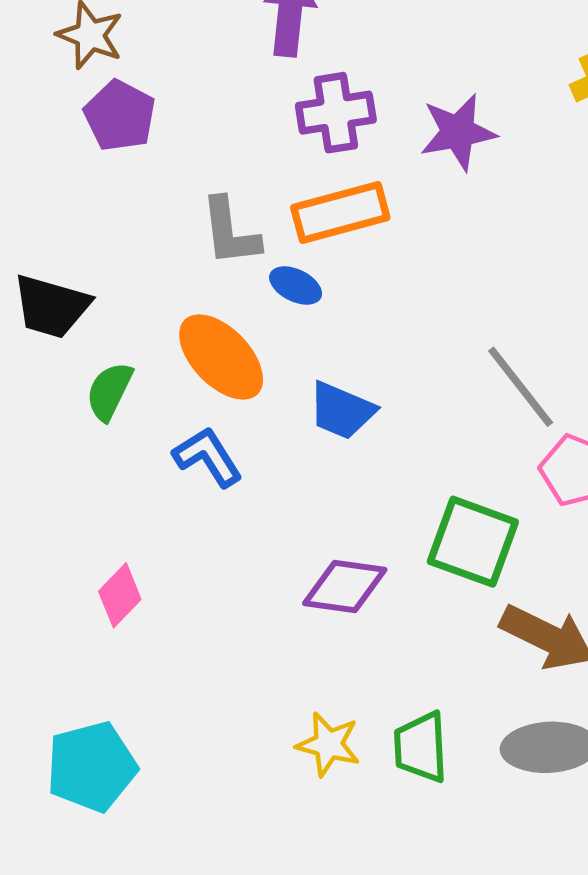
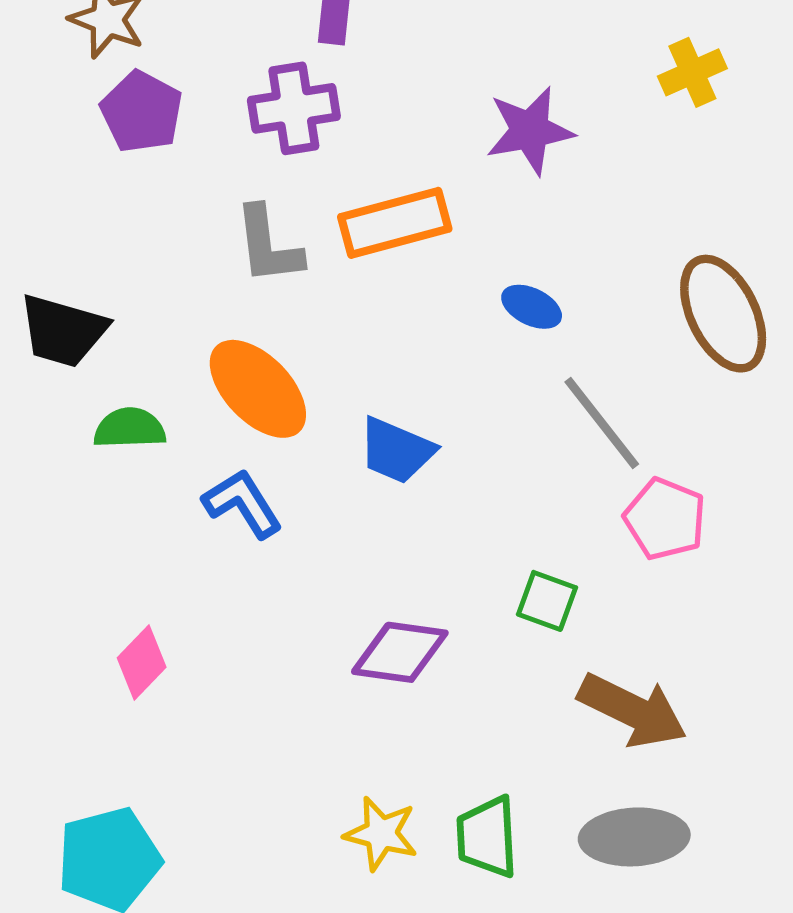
purple cross: (336, 113) -> (294, 108), moved
blue ellipse: (296, 285) -> (532, 307), moved
green semicircle: (109, 391) -> (130, 428), turned 62
green square: (473, 542) -> (547, 601), size x0.6

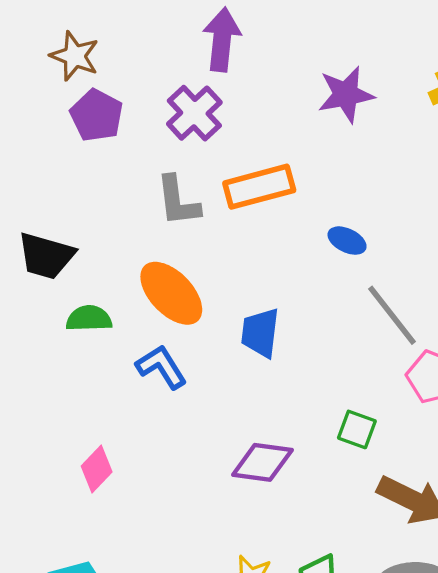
purple cross: (294, 108) -> (194, 113), turned -34
purple star: (530, 131) -> (346, 94), moved
blue trapezoid: (396, 450) -> (260, 333), turned 74

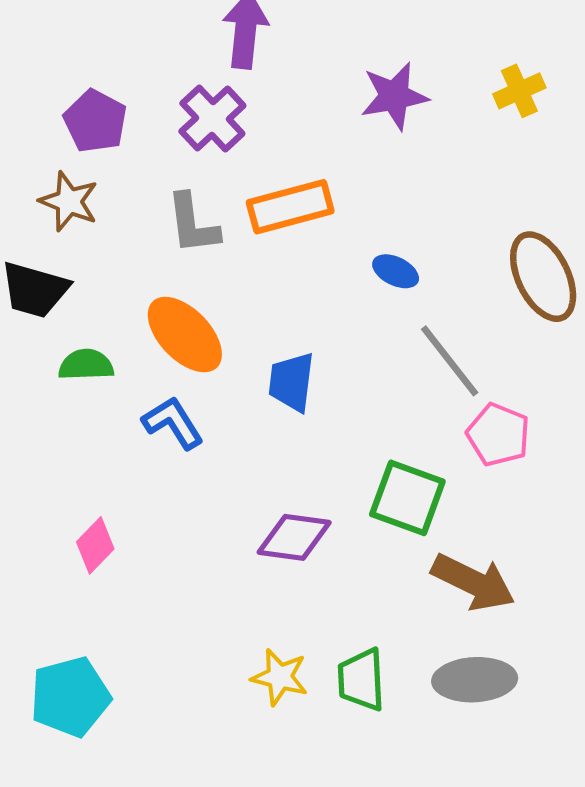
brown star: (75, 56) -> (69, 201), moved
green square: (357, 429) -> (407, 498), size x1.6

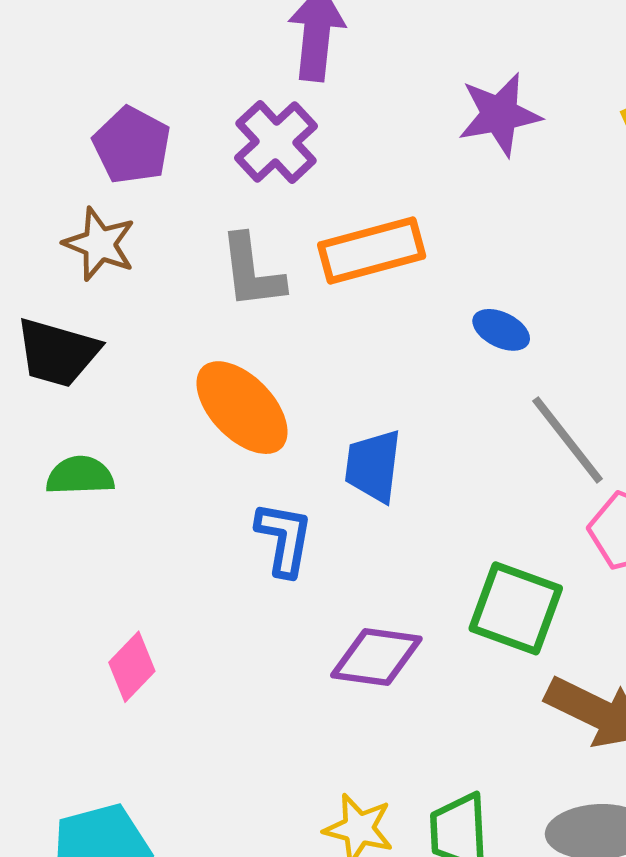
green semicircle: (86, 365) -> (80, 476), moved
blue L-shape: (173, 423) -> (284, 539), moved, turned 42

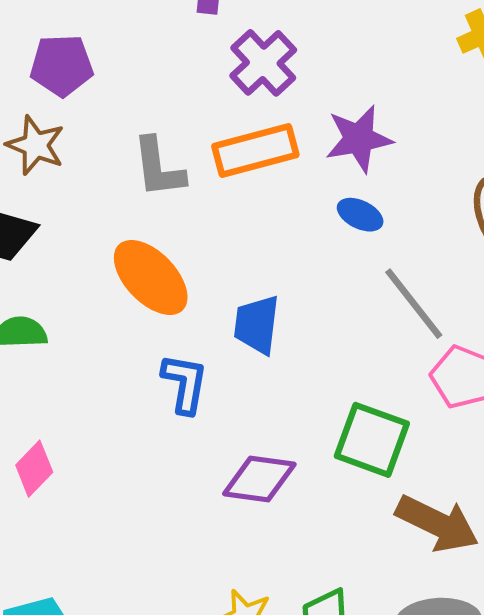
purple star: (500, 114) -> (359, 139), moved
purple cross: (276, 142) -> (263, 63), moved
purple pentagon: (132, 145) -> (62, 65), turned -30
pink diamond: (132, 667) -> (34, 469), moved

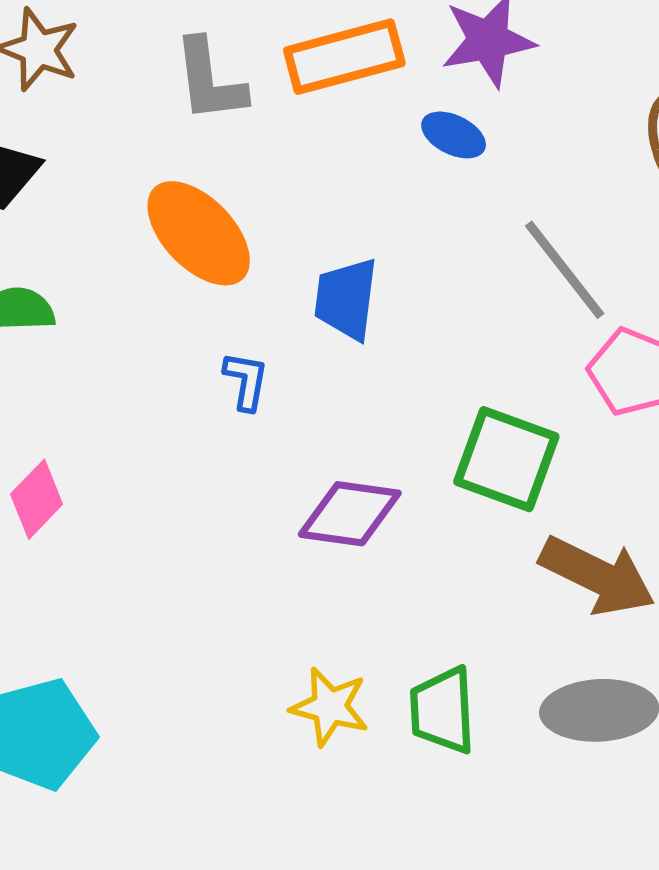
blue ellipse: (360, 215) -> (454, 135), moved
blue L-shape: (185, 383) -> (246, 381), size x0.7

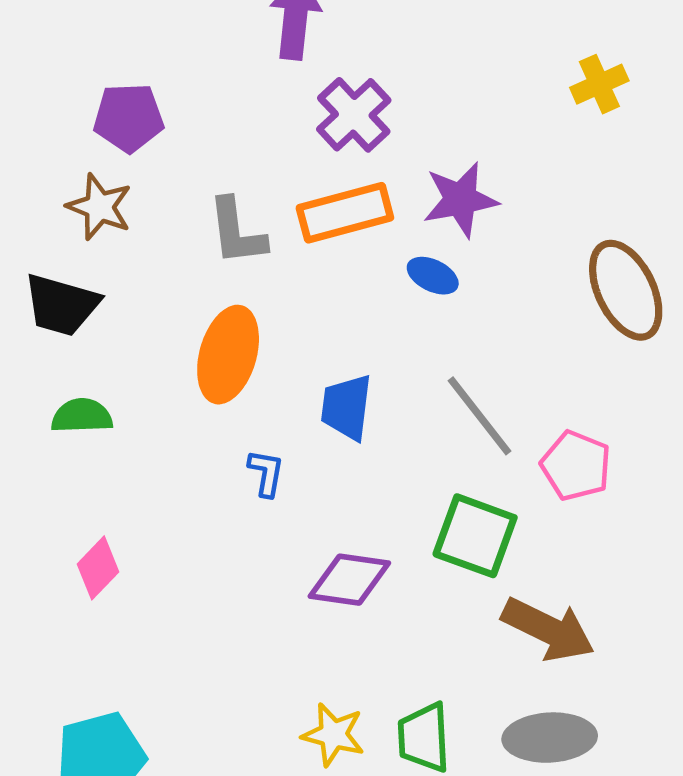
orange ellipse: (199, 233) -> (228, 355), turned 60
gray line: (565, 270) -> (479, 416), moved

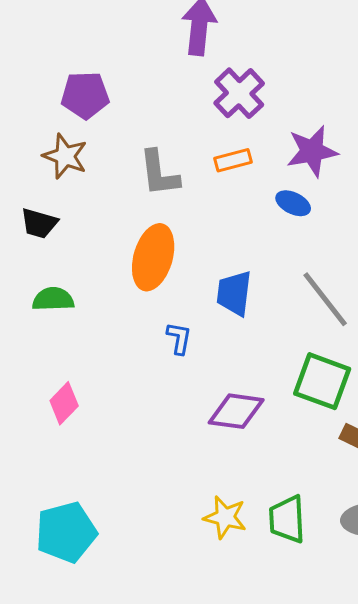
orange rectangle: (345, 213) -> (233, 160), size x0.6
black trapezoid: (61, 305) -> (39, 223), size x0.7

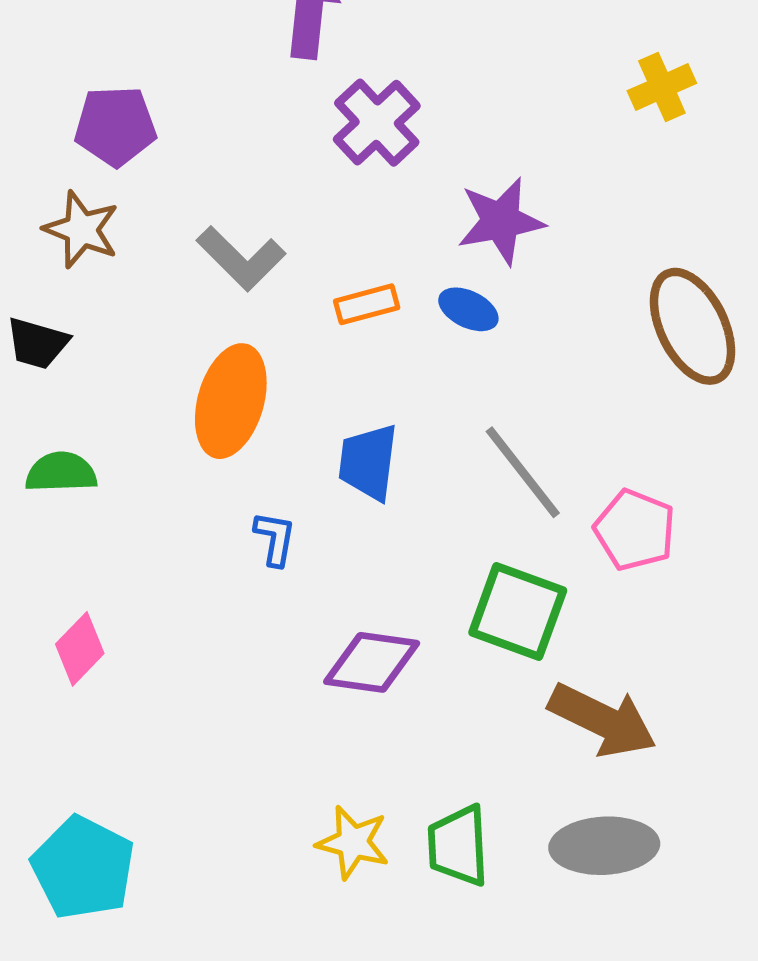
orange rectangle: (233, 160) -> (367, 304), moved
gray L-shape: (159, 173) -> (241, 258), turned -38
cyan pentagon: (66, 532) -> (83, 868), turned -30

